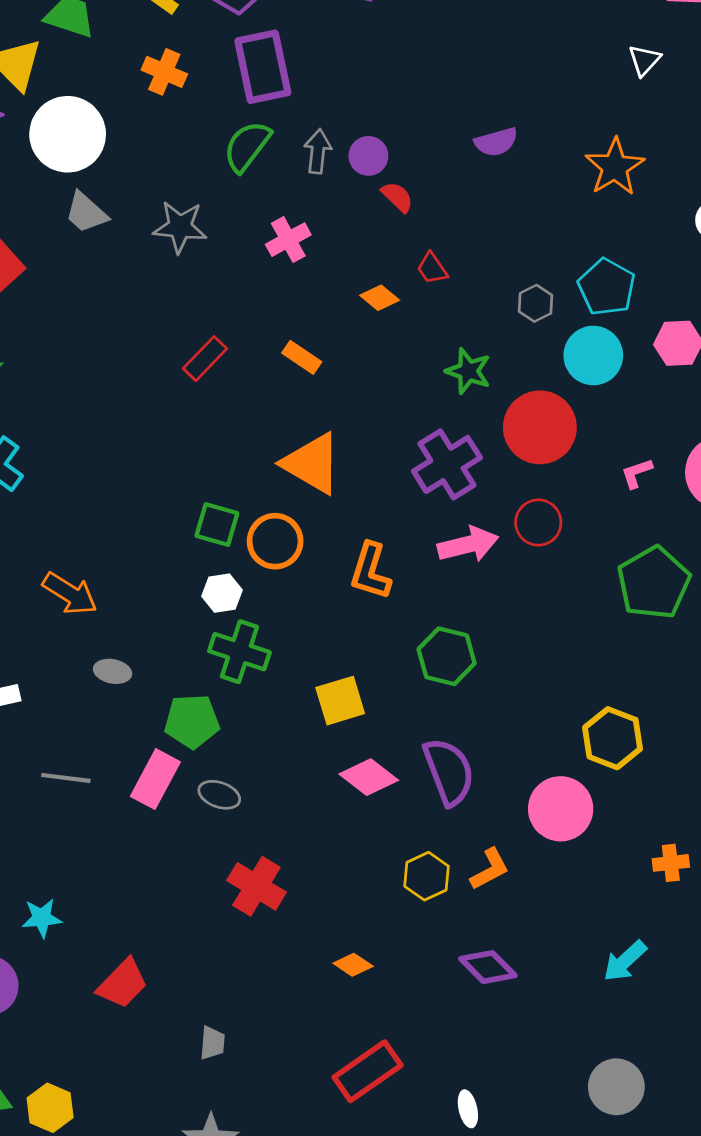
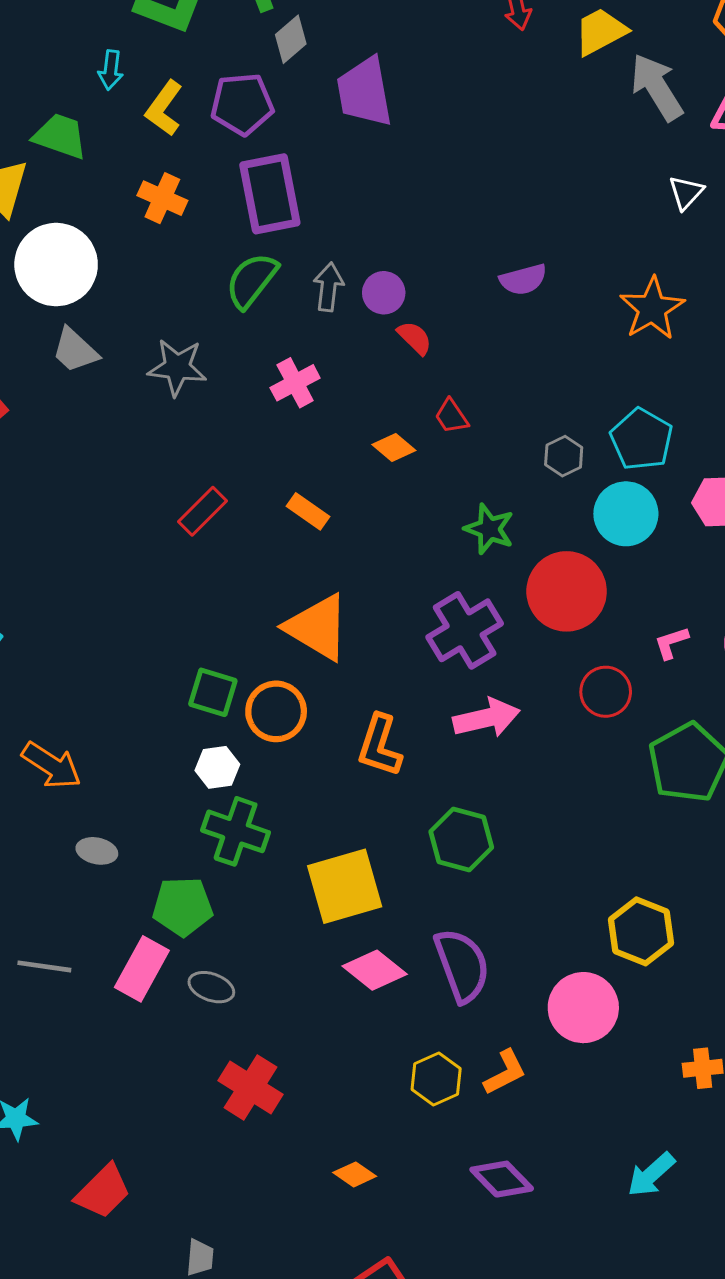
red circle: (538, 522) -> (606, 692), moved
yellow square: (340, 701) -> (345, 886), size x1.4

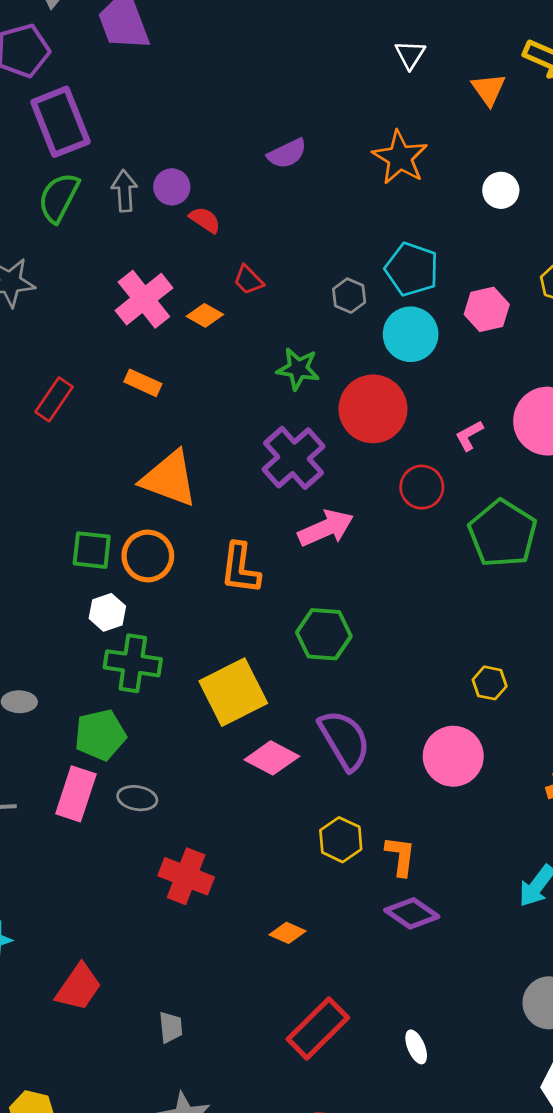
pink cross: (295, 383) -> (144, 299), moved, size x1.4
yellow hexagon: (641, 931) -> (490, 683), size x0.6
orange L-shape: (505, 1072) -> (400, 856), moved, turned -45

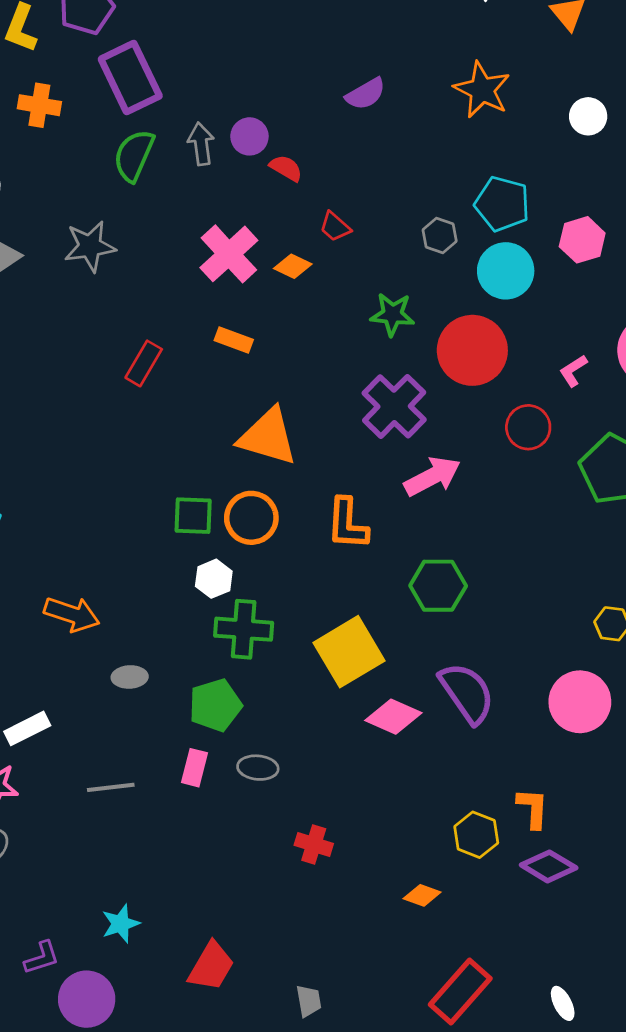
pink rectangle: (76, 794) -> (194, 768), size x0.7
yellow hexagon: (341, 840) -> (476, 835), moved
red cross: (186, 876) -> (314, 844), size x0.7

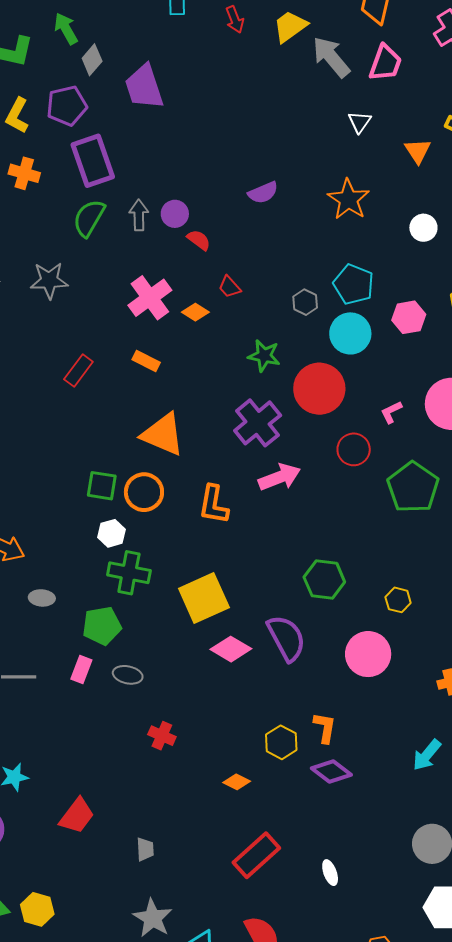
green hexagon: (438, 586) -> (324, 580), moved

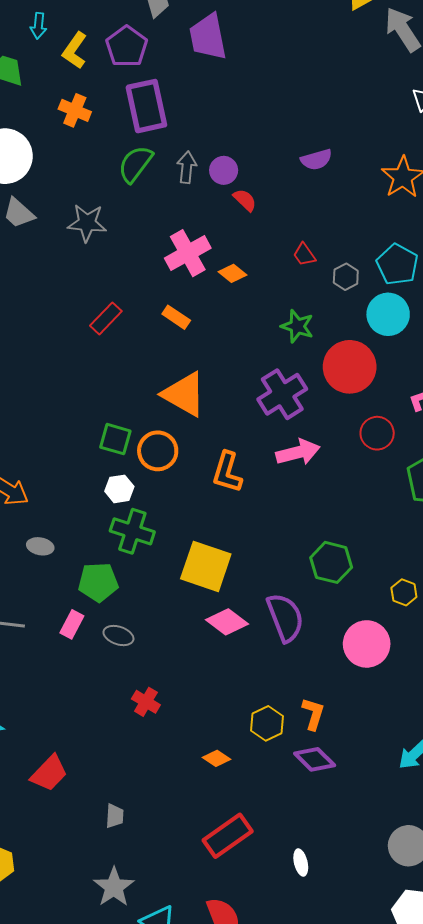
purple pentagon: (67, 106) -> (127, 47), turned -30
red trapezoid: (230, 287) -> (304, 255), moved
yellow square: (204, 598) -> (206, 566), turned 36

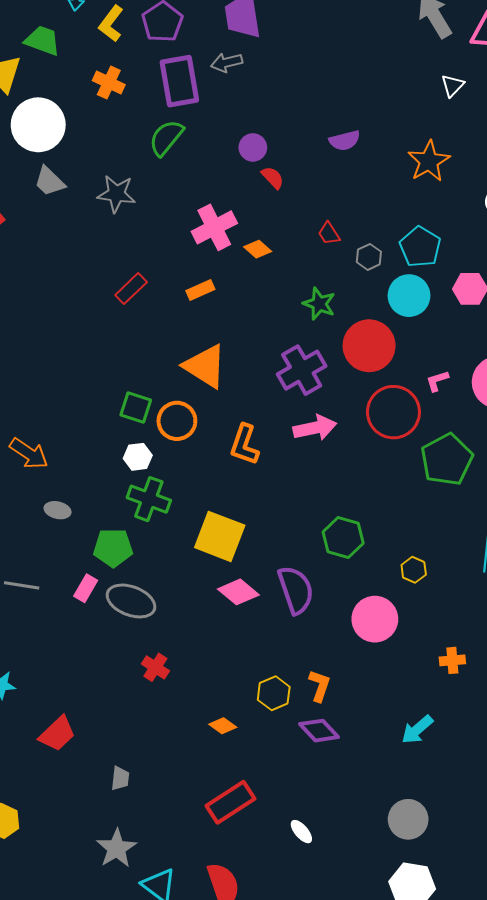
gray arrow: (187, 167) -> (227, 63), moved, turned -112
orange rectangle: (176, 317) -> (200, 290), turned -60
red circle: (377, 433) -> (393, 412), size x1.6
gray ellipse: (118, 636) -> (131, 601), size x1.6
white ellipse: (301, 863) -> (301, 832), turned -30

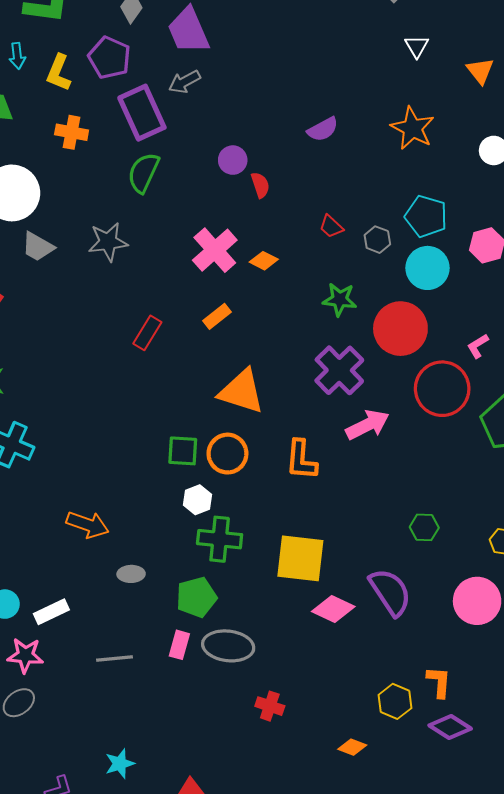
red semicircle: (273, 177) -> (260, 185), turned 40
green hexagon: (343, 538) -> (424, 527), size x0.7

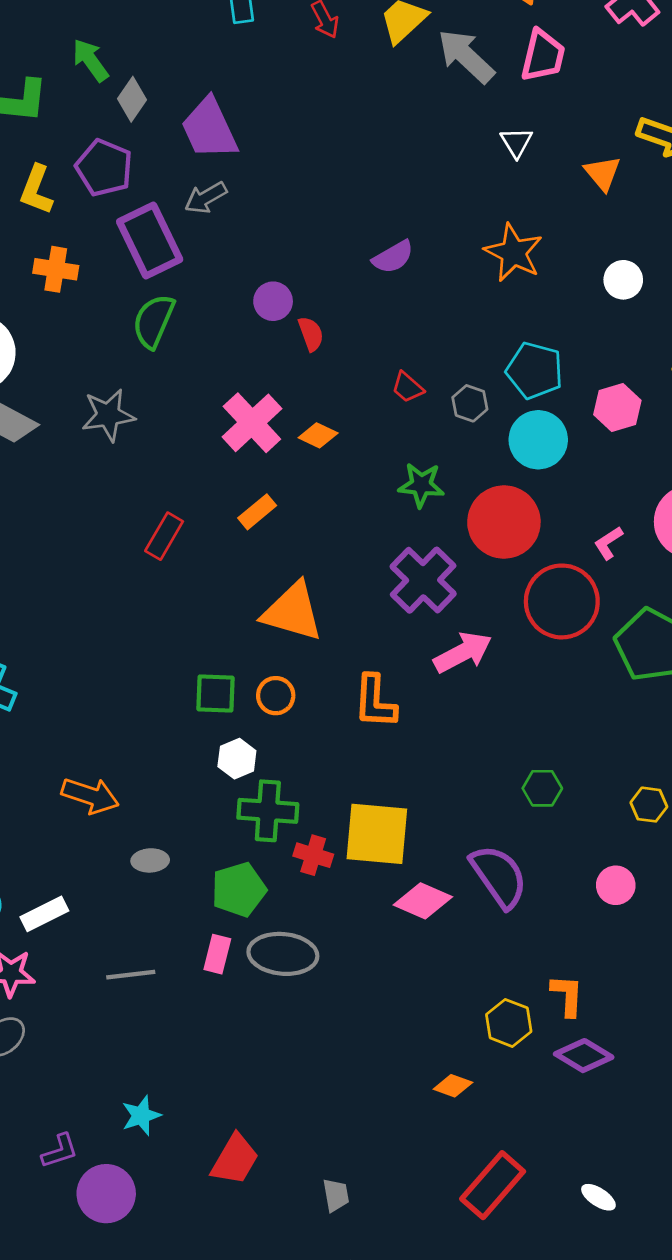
orange circle: (227, 454) -> (276, 696), size x0.7
pink circle: (477, 601) -> (616, 885), size x0.6
red cross: (270, 706) -> (313, 855), moved

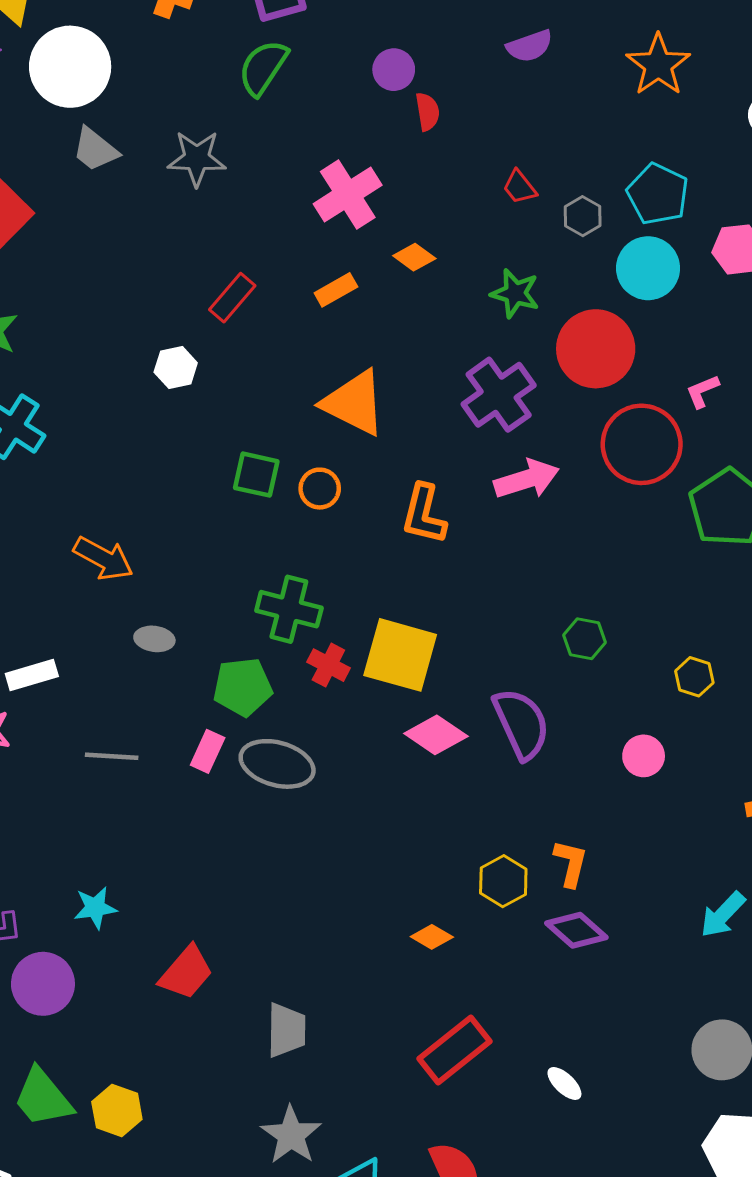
orange diamond: (318, 435) -> (414, 257), moved
white hexagon: (237, 759) -> (176, 367), moved
gray trapezoid: (336, 1195) -> (286, 1030), size x1.5

